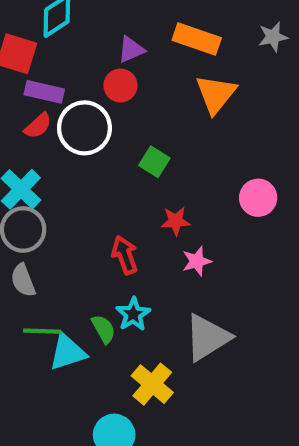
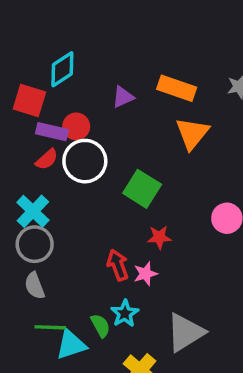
red circle: (120, 86) -> (76, 126), moved
green square: (154, 162) -> (142, 189), size x1.5
pink star: (197, 261) -> (145, 274), moved

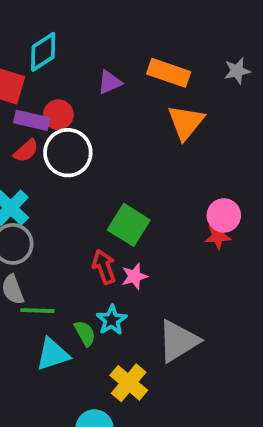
green square: (142, 189) -> (129, 225), moved
red star: (159, 237) -> (218, 236), moved
green line: (50, 327) -> (37, 311), moved

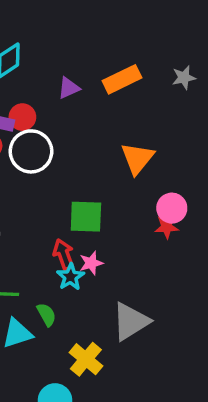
orange rectangle: (169, 73) -> (122, 79), turned -45
orange triangle: (186, 122) -> (137, 158), moved
green square: (129, 225) -> (86, 217), turned -30
cyan star: (112, 320) -> (70, 277), moved

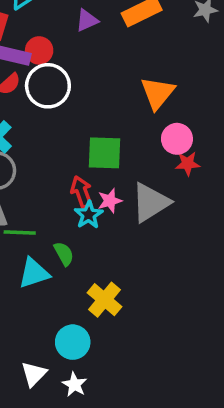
pink circle: (172, 208) -> (177, 139), moved
gray triangle: (131, 321) -> (150, 202), moved

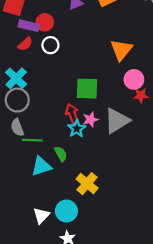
white circle: (48, 86) -> (50, 45), size x0.6
white triangle: (34, 374) -> (41, 216), moved

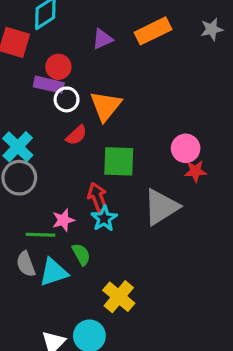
purple rectangle: (29, 26) -> (49, 85), moved
red semicircle: (25, 44) -> (76, 135), moved
orange triangle: (121, 50) -> (106, 106), moved
pink star: (90, 119) -> (63, 220), moved
gray semicircle: (17, 127) -> (26, 264), moved

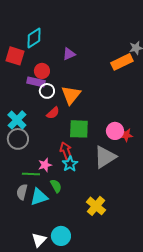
orange rectangle: (153, 31) -> (122, 62), moved
pink circle: (186, 148) -> (115, 131), moved
gray semicircle: (26, 264) -> (22, 192), turned 35
yellow cross: (119, 297) -> (96, 206), moved

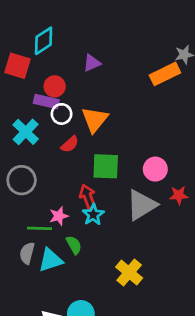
cyan cross: (17, 120) -> (26, 132), moved
red star: (126, 135) -> (179, 195), moved

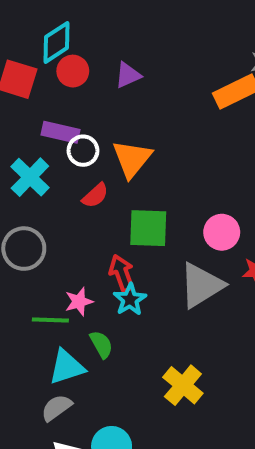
red circle: (55, 86) -> (73, 71), moved
gray semicircle: (27, 253) -> (56, 408), moved, turned 40

